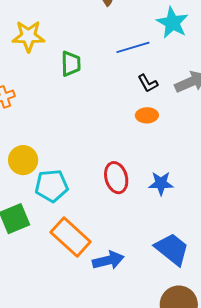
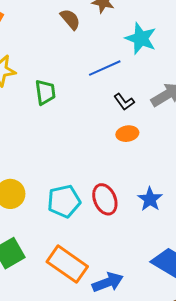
blue star: (161, 183) -> (150, 199), turned -30
cyan pentagon: (52, 186) -> (64, 201), moved

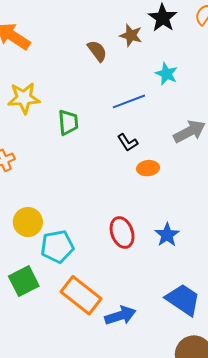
cyan star: (141, 38) -> (167, 74), size x0.7
black L-shape: (124, 102) -> (128, 142), moved
cyan pentagon: (64, 201) -> (57, 247), moved

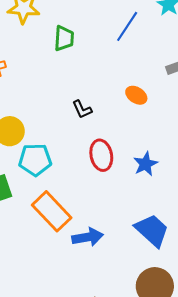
blue line: (129, 101) -> (127, 26), turned -44
black L-shape: (128, 142) -> (82, 109), moved
orange ellipse: (148, 168) -> (136, 95), turned 30

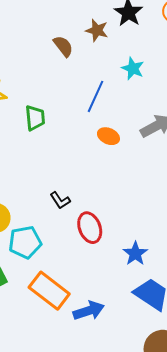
orange ellipse: (136, 95) -> (108, 136), moved
black L-shape: (82, 109) -> (60, 200), moved
blue star: (146, 164) -> (135, 254), moved

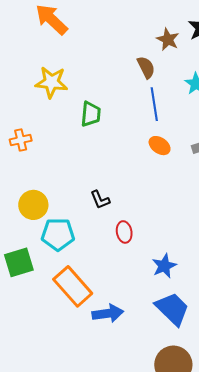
brown semicircle: (63, 46) -> (146, 67), moved
blue line: (96, 96) -> (154, 104), turned -44
red ellipse: (90, 228) -> (124, 232), size x0.7

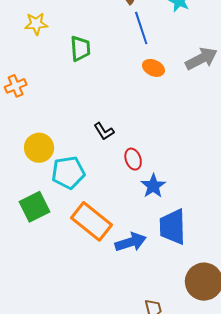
yellow star: (51, 82) -> (36, 24), size x0.7
blue star: (164, 266) -> (153, 186), moved
blue trapezoid: (172, 309) -> (173, 227), moved, turned -126

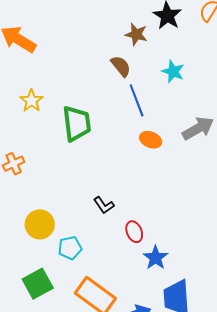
yellow star: (36, 24) -> (31, 101), turned -30
green trapezoid: (80, 48) -> (77, 123), size x1.4
cyan pentagon: (68, 173) -> (70, 248), size x0.7

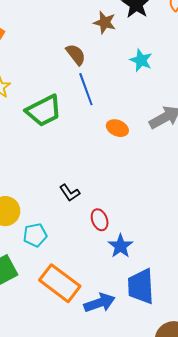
brown semicircle: (121, 66) -> (76, 54), moved
blue line: (137, 100) -> (86, 89), moved
green trapezoid: (77, 123) -> (44, 111), turned 69

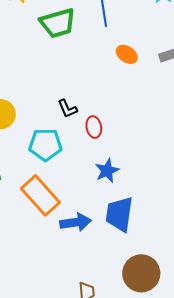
red ellipse: (100, 220) -> (94, 127), moved
cyan pentagon: (35, 235) -> (45, 145), moved, size x1.4

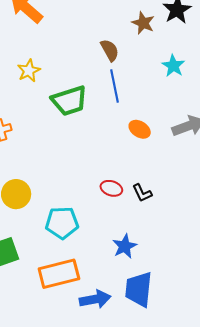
black L-shape: (67, 109) -> (142, 193), moved
red ellipse: (94, 127) -> (111, 188), moved, turned -60
orange rectangle: (40, 195) -> (59, 274), turned -60

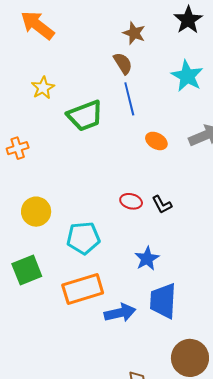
brown star: (143, 23) -> (134, 33), moved
cyan star: (173, 66) -> (187, 76), size x1.4

